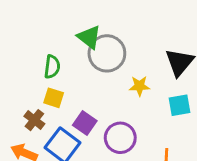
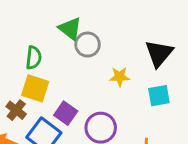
gray circle: (107, 53) -> (88, 45), size x0.7
yellow square: (54, 98) -> (35, 88), size x1.4

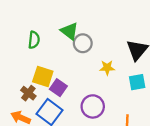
green semicircle: (34, 58) -> (34, 40), moved
purple square: (66, 113) -> (58, 88), moved

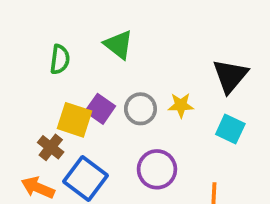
gray circle: (83, 43) -> (140, 109), moved
cyan square: (137, 82) -> (230, 129), turned 35
purple square: (58, 88) -> (100, 109), moved

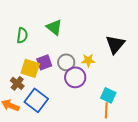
purple square: (100, 109) -> (44, 62), turned 35
cyan square: (230, 129) -> (108, 95), moved
purple circle: (157, 169) -> (75, 77), moved

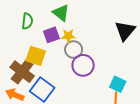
yellow star: (88, 60) -> (68, 36), moved
purple square: (44, 62) -> (51, 35), moved
brown cross: (17, 83) -> (22, 72), size x1.6

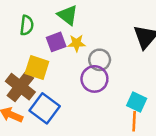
gray circle: (74, 50) -> (100, 60), moved

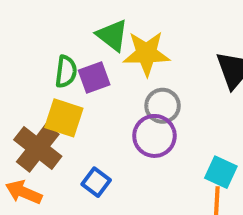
green semicircle: (27, 25) -> (66, 72), moved
yellow star: (77, 43) -> (146, 53), moved, size x1.6
blue square: (45, 108) -> (96, 182), moved, size x0.6

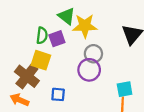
cyan square: (221, 172) -> (125, 89), turned -35
blue square: (96, 182) -> (58, 94), turned -32

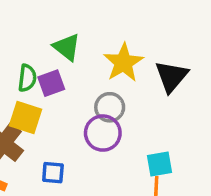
yellow star: (85, 26) -> (123, 63), moved, turned -30

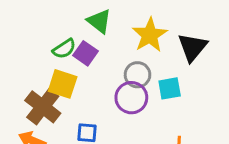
green semicircle: (27, 78) -> (64, 49), turned 50
purple square: (51, 83) -> (86, 53), turned -35
cyan square: (159, 164) -> (170, 88), moved

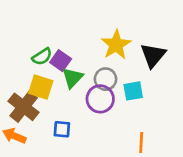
green triangle: (99, 21) -> (72, 78), moved, turned 35

